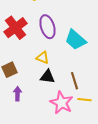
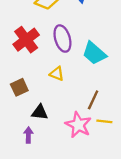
black triangle: (48, 77) -> (40, 112), moved
brown line: (74, 81) -> (93, 100), turned 42
purple arrow: (18, 94) -> (28, 135), moved

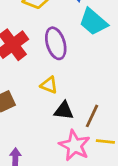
cyan trapezoid: (94, 53) -> (93, 22), moved
black triangle: (40, 112) -> (64, 111), moved

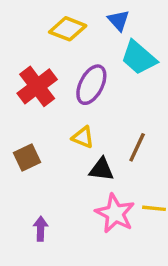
purple ellipse: (56, 43) -> (91, 85), turned 44
brown line: (92, 116) -> (137, 147), moved

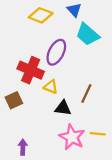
red cross: (37, 86) -> (31, 70), moved, turned -30

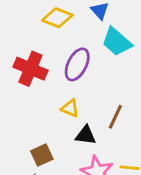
red cross: (31, 70) -> (30, 69), moved
brown square: (14, 100) -> (42, 155), moved

